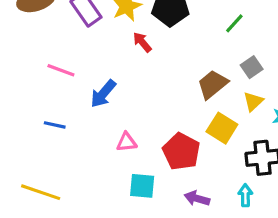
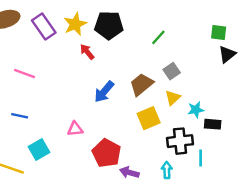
blue arrow: (103, 94) -> (104, 92), moved
yellow square: (222, 128) -> (149, 118), turned 35
red pentagon: (181, 152) -> (106, 153), moved
cyan square: (142, 186) -> (39, 150), moved, turned -35

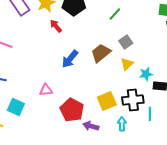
yellow square: (149, 118) -> (107, 101), moved
cyan square: (39, 150) -> (16, 107), turned -36

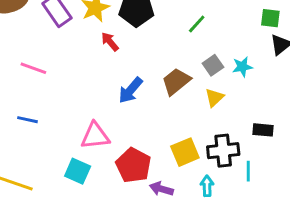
cyan star: (146, 74) -> (242, 67), moved
pink triangle: (46, 90) -> (95, 136), size x1.5
cyan square: (16, 107) -> (78, 171), moved

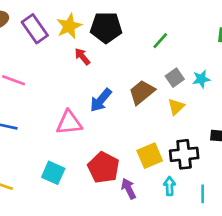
pink triangle: (95, 136) -> (69, 123), moved
cyan line: (248, 171) -> (203, 194), moved
purple arrow: (161, 189) -> (129, 189), turned 48

